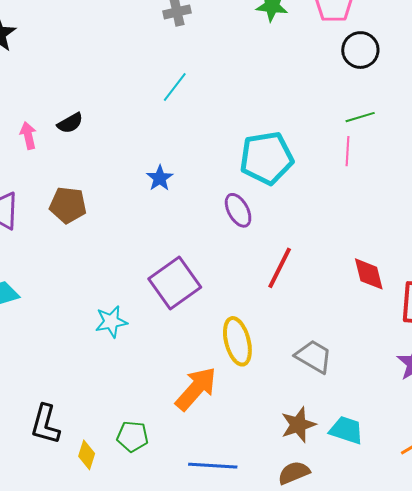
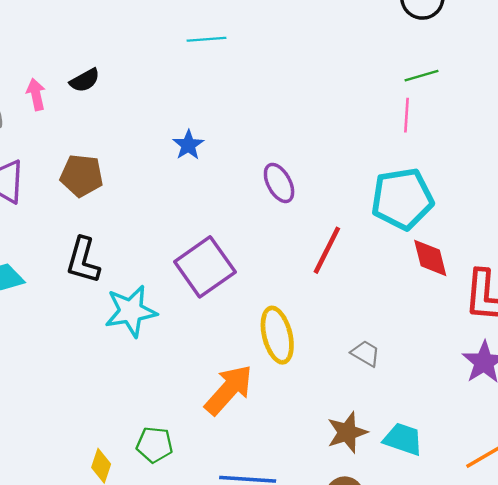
cyan line: (175, 87) -> (207, 39), turned 48
cyan pentagon: (267, 158) -> (402, 199), moved
cyan star: (111, 322) -> (131, 311), size x1.4
gray trapezoid: (314, 357) -> (366, 353), size x0.7
black L-shape: (45, 424) -> (83, 260), moved

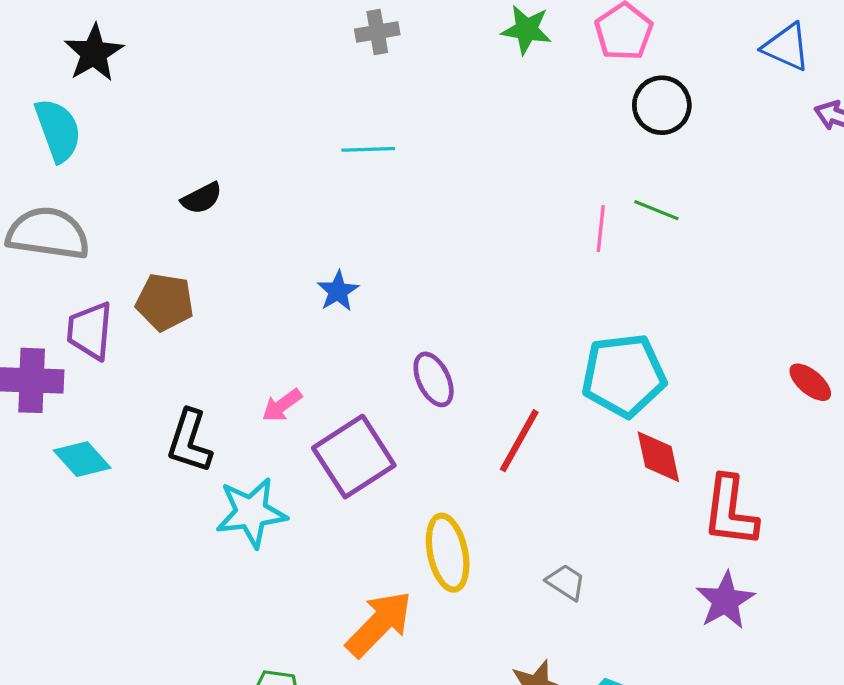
green line: (421, 76) -> (656, 210), turned 36
pink arrow: (36, 94) -> (282, 405), moved, turned -116
pink line: (407, 115) -> (601, 229), moved
brown pentagon: (82, 176) -> (165, 302), moved
purple ellipse: (279, 183) -> (434, 379), moved

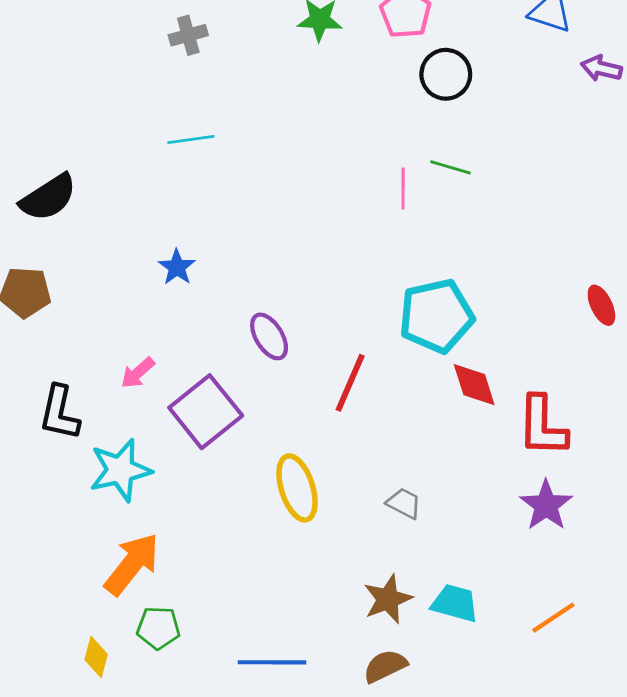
black semicircle: (202, 198) -> (48, 198), size x1.6
red ellipse: (810, 382) -> (601, 305), turned 30
orange arrow: (379, 624) -> (132, 564), moved

